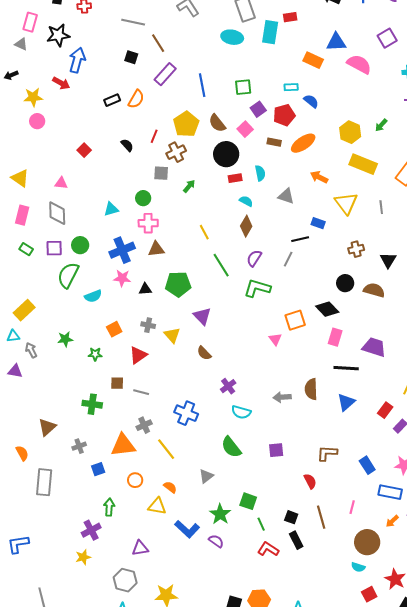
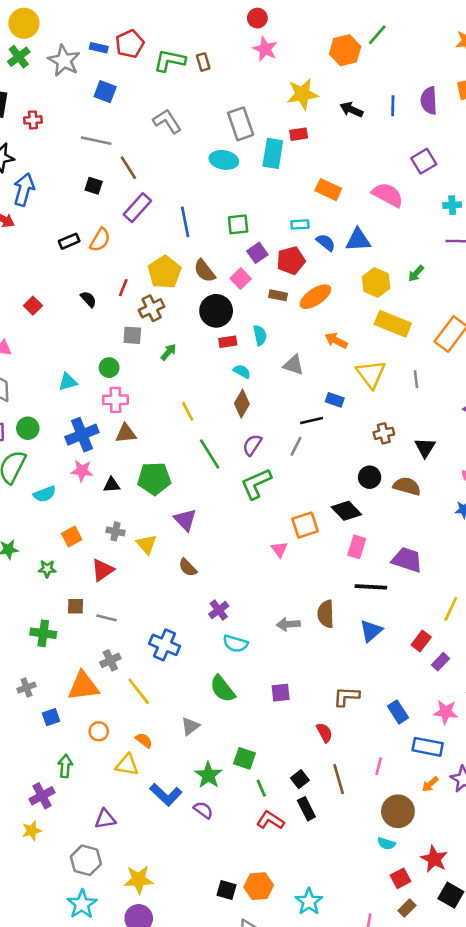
blue triangle: (336, 42) -> (358, 240), moved
green L-shape: (257, 288) -> (256, 484), turned -40
black square: (291, 517) -> (300, 779), turned 32

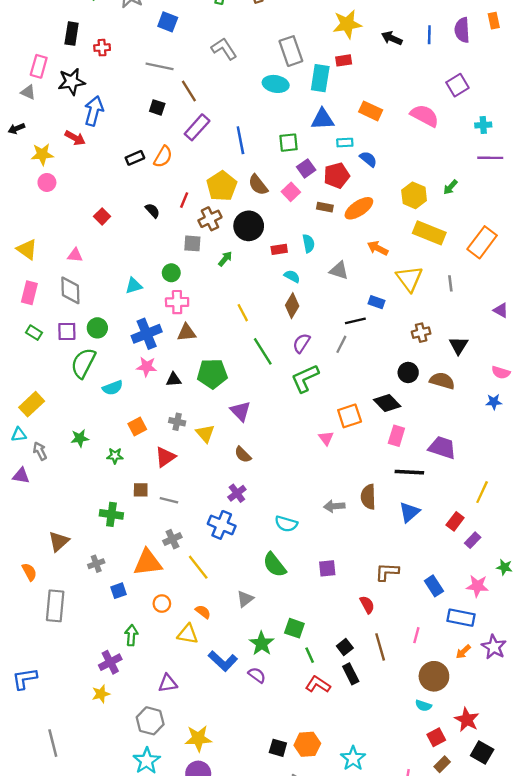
blue triangle: (358, 240) -> (323, 119), moved
black circle: (216, 311) -> (249, 226), moved
purple cross: (219, 610) -> (237, 493), moved

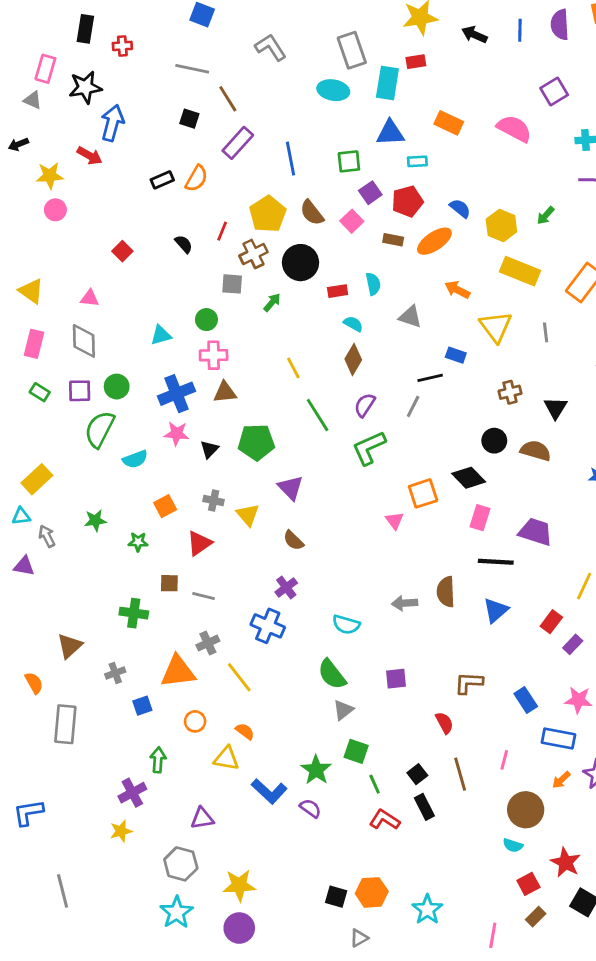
blue semicircle: (368, 159) -> (460, 208), moved
black triangle: (174, 380) -> (209, 449), turned -42
gray triangle: (245, 599) -> (343, 710), moved

